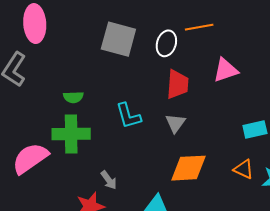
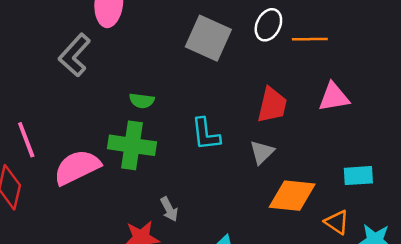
white ellipse: (166, 43) -> (268, 25), moved
orange diamond: (188, 168) -> (292, 196), moved

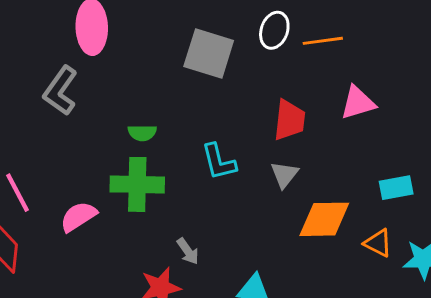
pink semicircle: (77, 167) -> (78, 217), size x0.7

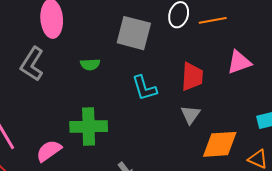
green semicircle: (142, 133) -> (90, 64), moved
cyan L-shape: (219, 162) -> (144, 88), moved

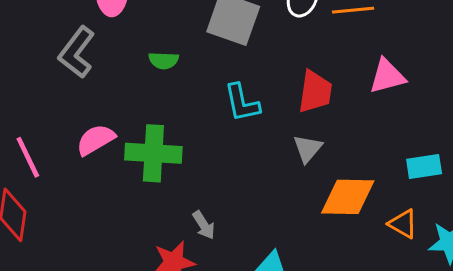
pink semicircle: (49, 151) -> (96, 140), moved

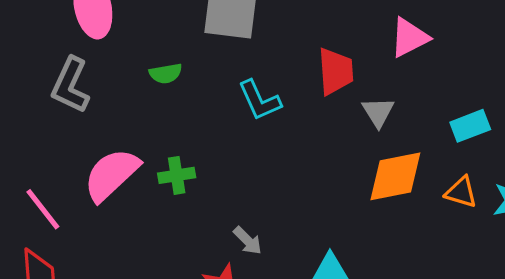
pink semicircle: (96, 140) -> (111, 175), size x1.4
gray triangle: (308, 149) -> (378, 112), moved
green cross: (153, 153) -> (177, 175), size x0.6

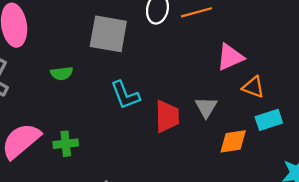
red trapezoid: (336, 71) -> (167, 116), moved
orange diamond: (395, 176) -> (233, 141), moved, size x0.7
orange triangle: (461, 192) -> (253, 87), moved

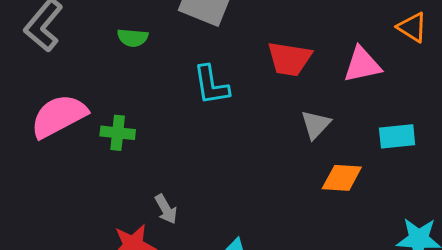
orange triangle: (253, 87) -> (412, 27), moved
red trapezoid: (167, 116) -> (289, 59), moved, turned 88
cyan rectangle: (269, 120) -> (397, 136), moved

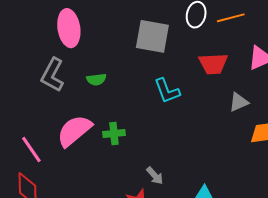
green semicircle: (133, 38) -> (96, 79), moved
gray triangle: (316, 125) -> (239, 102), turned 35

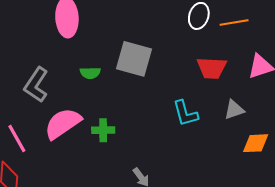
gray square: (152, 36) -> (134, 59), moved
gray L-shape: (53, 75) -> (36, 85), moved
cyan L-shape: (167, 91) -> (185, 113), moved

